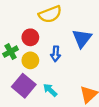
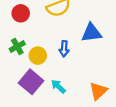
red circle: (30, 37) -> (21, 13), moved
blue triangle: (82, 38) -> (91, 33), turned 45

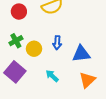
blue triangle: (91, 33) -> (81, 54), moved
purple square: (31, 82) -> (15, 72), moved

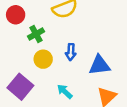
red circle: (19, 12) -> (16, 15), moved
green cross: (16, 41) -> (36, 34), moved

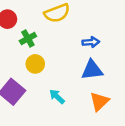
blue arrow: (71, 52) -> (91, 42), moved, turned -98

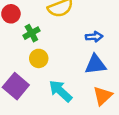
cyan arrow: (57, 97) -> (60, 91), size x1.5

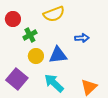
blue triangle: (95, 64) -> (58, 55), moved

